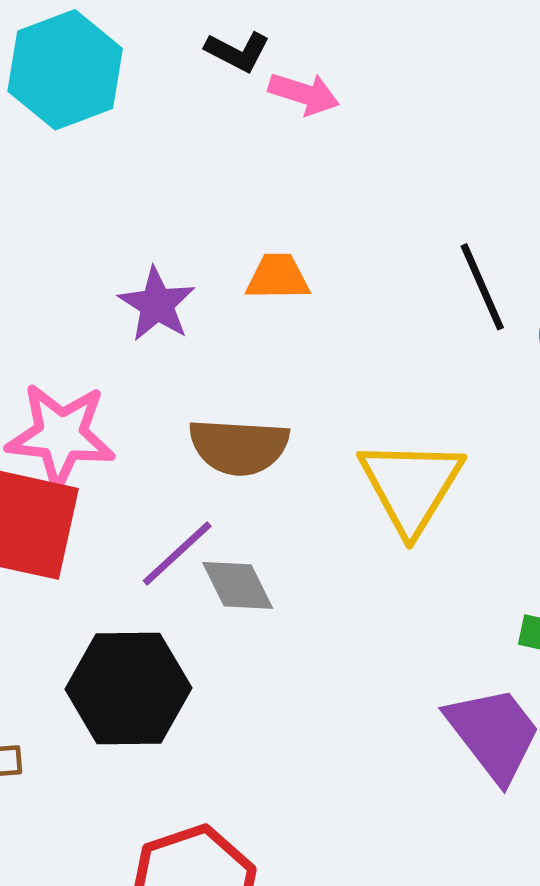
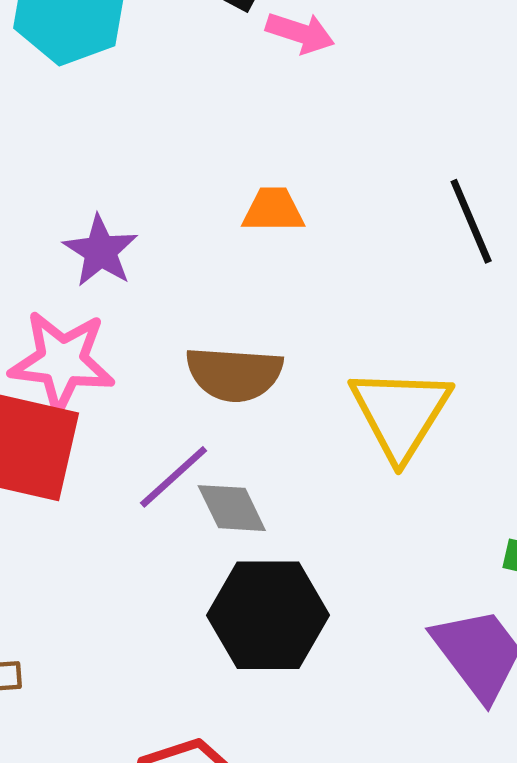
purple star: (157, 304) -> (101, 251), moved
black hexagon: (128, 689) -> (268, 615), moved

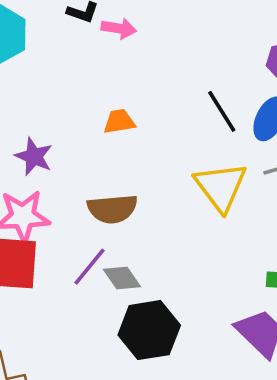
yellow triangle: (400, 413) -> (221, 187), moved

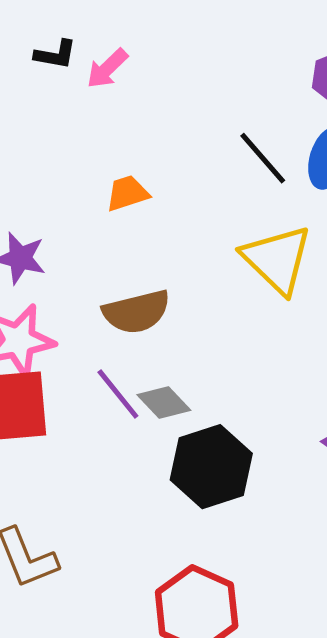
pink arrow: (119, 28) -> (107, 68), turned 136
purple line: (90, 267) -> (118, 394), turned -69

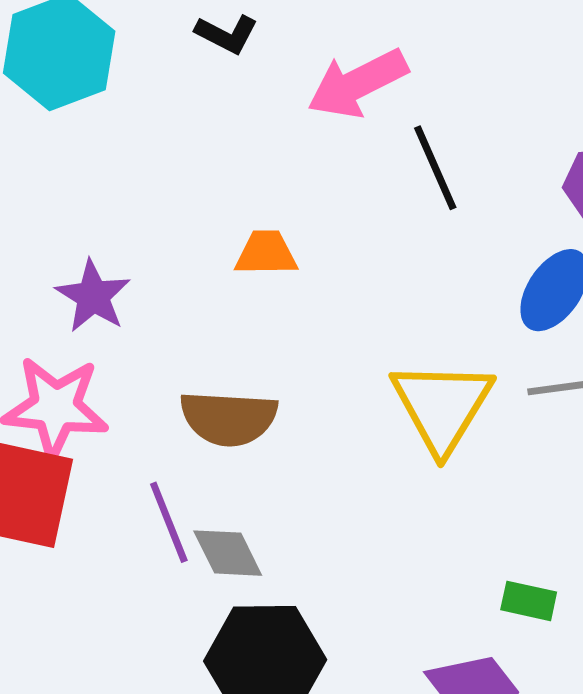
pink arrow: (107, 68) -> (358, 83), moved, size x1.5
black line: (263, 158) -> (435, 168), moved

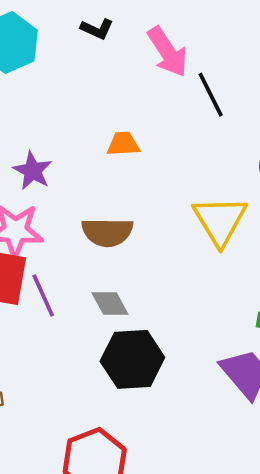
pink arrow: (358, 83) -> (168, 52), turned -94
purple line: (169, 522) -> (43, 296), moved

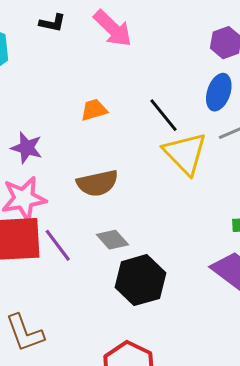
black line: (211, 95) -> (163, 115), moved

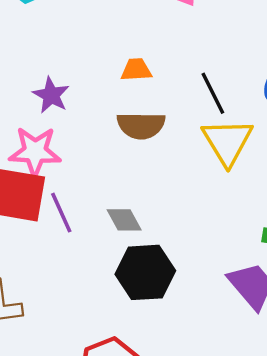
brown semicircle: (97, 183) -> (141, 125), moved

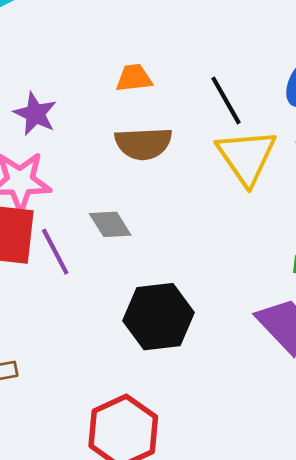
gray diamond: (124, 220) -> (110, 224), moved

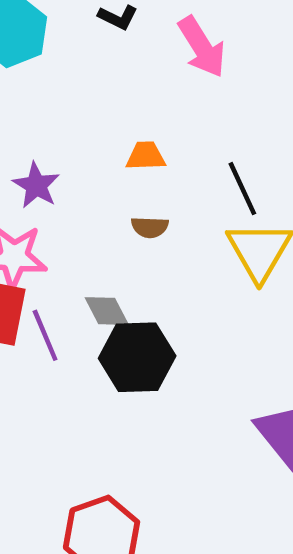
brown semicircle: (143, 143) -> (150, 227), size x0.6
black hexagon: (158, 317) -> (137, 357), moved

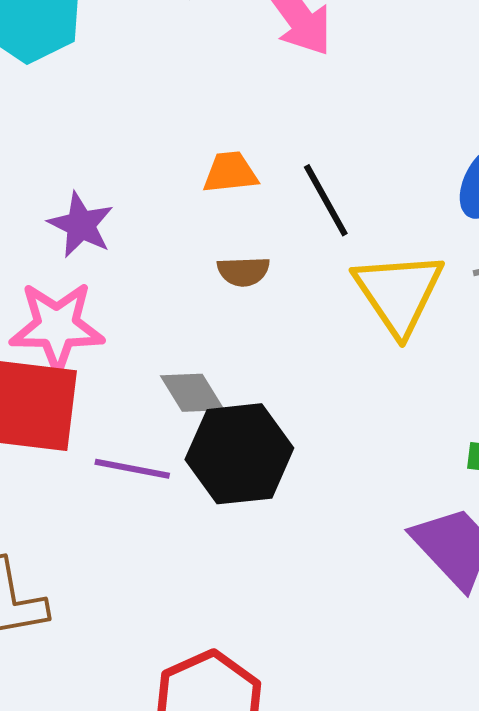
black line: (242, 189) -> (326, 200), moved
purple line: (45, 335) -> (132, 469), moved, turned -52

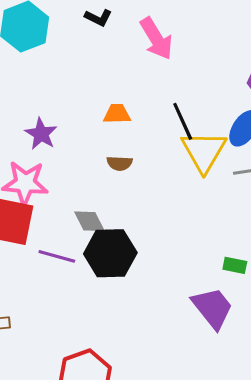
black line: (326, 200) -> (183, 121), moved
yellow triangle: (399, 293) -> (204, 151), moved

